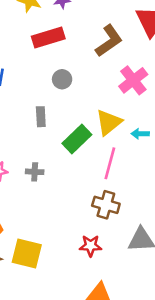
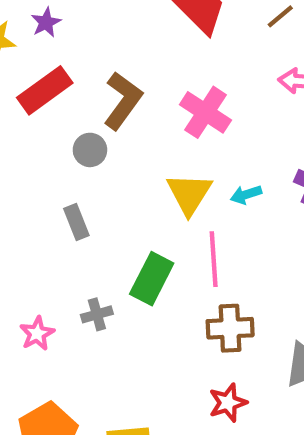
brown L-shape: (109, 41) -> (123, 101), moved
green rectangle: (77, 139) -> (152, 279), moved

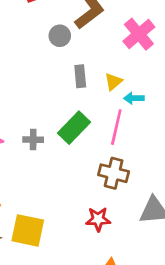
yellow triangle: (189, 194) -> (113, 82), size x0.6
cyan arrow: (246, 195) -> (134, 98), moved
gray rectangle: (76, 222) -> (80, 76), moved

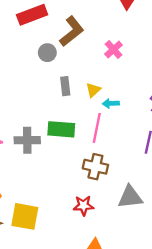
pink cross: (139, 34) -> (114, 49), size x0.7
green rectangle: (74, 128) -> (61, 129), turned 52
gray cross: (33, 140) -> (27, 140), size x1.5

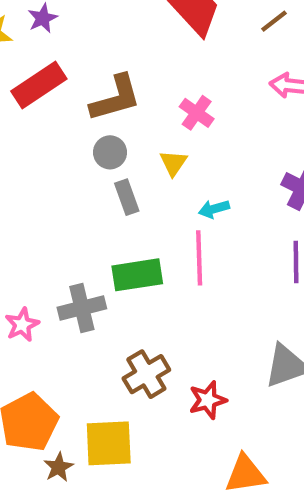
brown L-shape: (72, 31) -> (116, 98), turned 36
gray circle: (47, 53) -> (110, 152), moved
yellow triangle: (93, 90) -> (173, 163), moved
brown cross: (95, 167) -> (146, 374), moved, turned -30

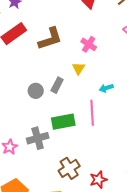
gray circle: (110, 152) -> (36, 91), moved
gray rectangle: (127, 197) -> (57, 85), turned 49
cyan arrow: (214, 209) -> (106, 88), moved

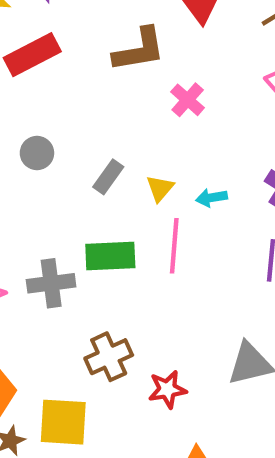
brown L-shape: (50, 39) -> (139, 50), moved
yellow triangle: (79, 68) -> (160, 188), moved
gray circle: (36, 91) -> (37, 153), moved

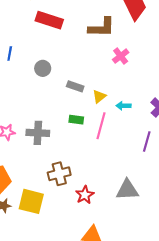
red rectangle: (32, 55) -> (49, 20), turned 35
gray rectangle: (108, 177) -> (75, 86), turned 63
green rectangle: (110, 256) -> (76, 120), moved, size x0.6
red star: (167, 389) -> (85, 195), turned -30

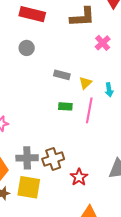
gray circle: (43, 68) -> (27, 48), moved
cyan arrow: (123, 106) -> (109, 90), turned -96
gray cross: (38, 133) -> (27, 158), moved

